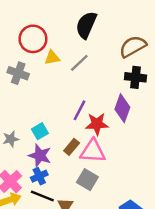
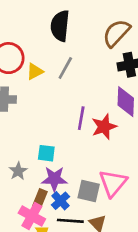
cyan square: (40, 131) -> (46, 153), turned -35
brown rectangle: (72, 147) -> (40, 199), moved
pink triangle: (93, 151) -> (113, 183), moved, turned -36
gray square: (87, 180) -> (89, 191), moved

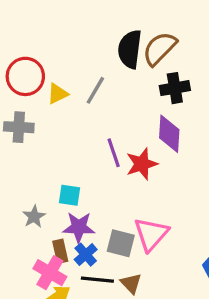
black semicircle: (60, 26) -> (130, 49), moved
purple line: (81, 118) -> (114, 153), turned -30
brown rectangle: (40, 199) -> (60, 251), turned -36

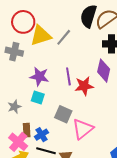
yellow triangle: (58, 94) -> (41, 36), size x1.6
purple star: (79, 227) -> (39, 76), moved
gray square: (121, 243) -> (63, 114), moved

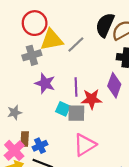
gray cross: (14, 52) -> (32, 55), moved, turned -36
cyan square: (38, 97) -> (63, 109), moved
gray square: (63, 114) -> (76, 113), moved, turned -30

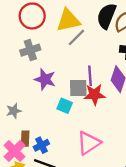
yellow triangle: (52, 40) -> (68, 20), moved
purple line: (76, 87) -> (90, 76), moved
gray square: (76, 113) -> (78, 88), moved

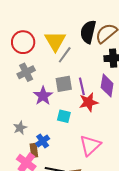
yellow triangle: (68, 20) -> (55, 41), turned -40
purple star: (45, 79) -> (43, 96), turned 30
gray square: (78, 88) -> (64, 84), moved
blue cross: (41, 145) -> (43, 141), moved

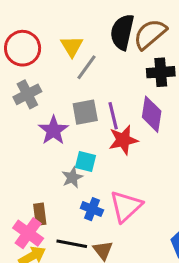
yellow triangle: (55, 41) -> (72, 46), size x0.7
gray star: (20, 128) -> (72, 177), moved
blue cross: (43, 141) -> (92, 209), moved, turned -32

